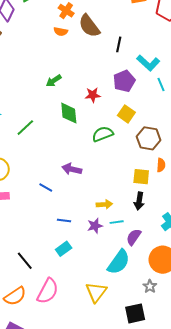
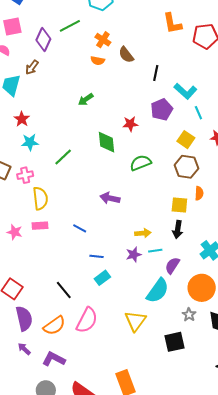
brown semicircle: (89, 26) -> (126, 55), size x0.7
green arrow: (54, 81) -> (86, 99), moved
yellow square: (126, 114) -> (186, 140), moved
blue line: (46, 187) -> (80, 228), moved
blue line: (64, 220) -> (97, 256), moved

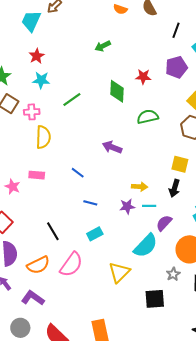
pink rectangle: (40, 226) -> (37, 175), moved
pink star: (15, 232) -> (13, 187), moved
cyan rectangle: (102, 278) -> (95, 234), moved

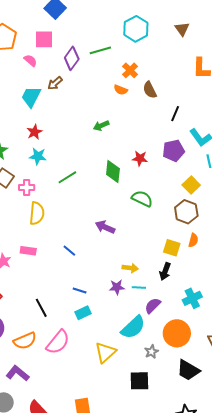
green semicircle: (148, 117) -> (142, 199), turned 35
blue line: (90, 203) -> (80, 290), moved
gray star: (173, 274) -> (151, 352), moved

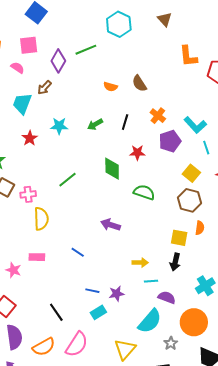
orange cross: (130, 70) -> (158, 116), moved
black line: (175, 114) -> (125, 122), moved
cyan star: (38, 156) -> (59, 126), moved
purple star: (117, 287) -> (117, 294), moved
purple semicircle: (153, 306) -> (167, 297), turned 72

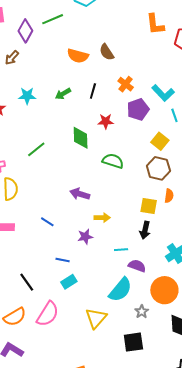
orange semicircle: (110, 87) -> (78, 56), size x1.5
yellow arrow: (140, 263) -> (102, 218), moved
purple star: (117, 294) -> (85, 237), moved

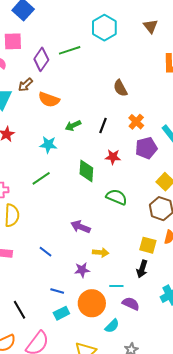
orange semicircle: (78, 56) -> (49, 100), moved
cyan star: (27, 96) -> (48, 145), moved
cyan semicircle: (120, 290) -> (112, 326), size x0.6
orange circle: (164, 290) -> (92, 303), moved

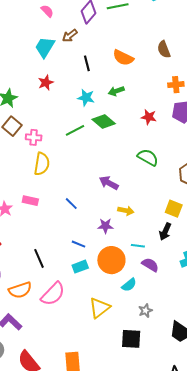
orange semicircle: (49, 100) -> (123, 58), moved
orange cross: (136, 122) -> (176, 85), turned 35
green arrow: (73, 125) -> (116, 91), moved
black line: (103, 126) -> (87, 63), moved, turned -42
green diamond: (86, 171) -> (104, 121), moved, turned -60

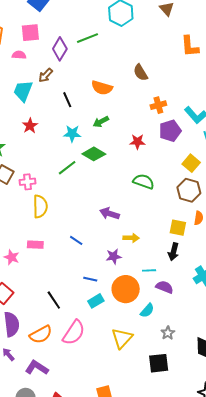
pink semicircle: (47, 11) -> (19, 55), turned -32

